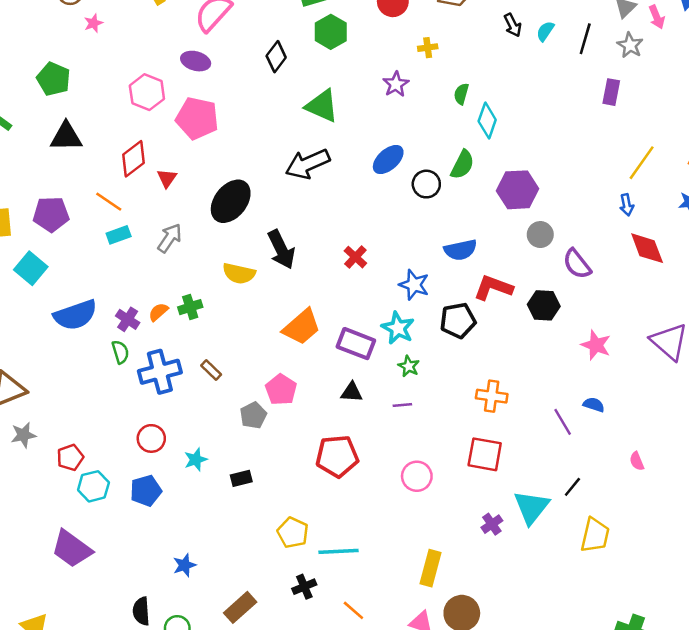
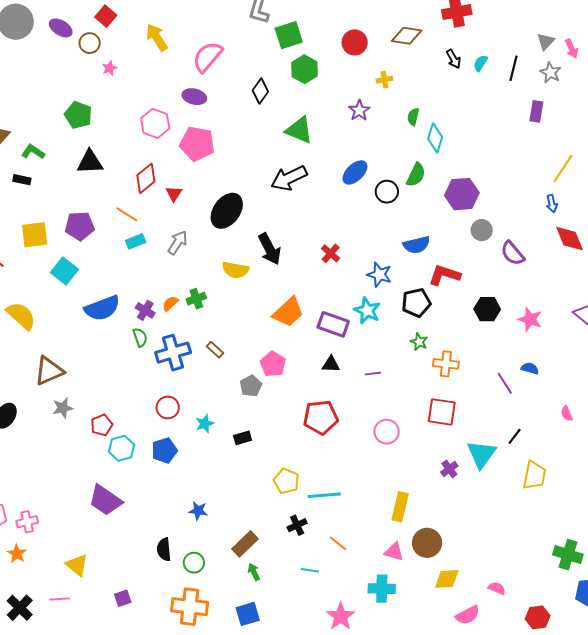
black hexagon: (544, 305) -> (487, 309), moved
green star: (409, 366) -> (419, 342), moved
blue star: (184, 565) -> (198, 511), turned 30

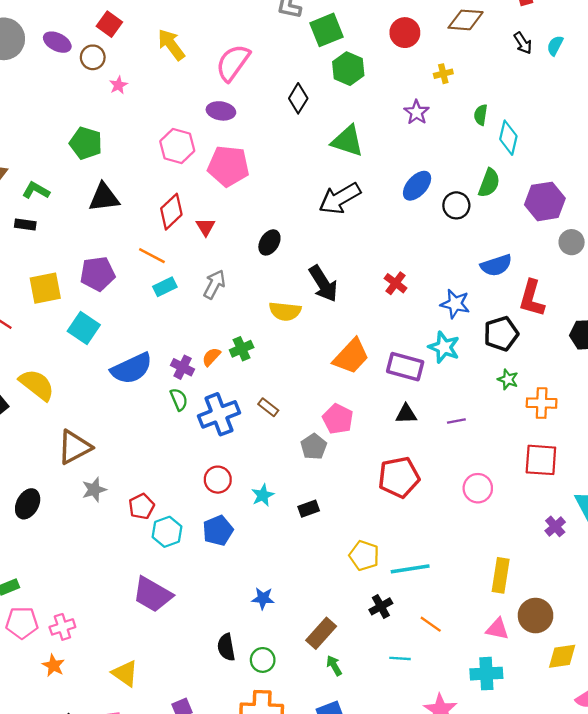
black ellipse: (227, 211) -> (269, 242), size x0.6
red L-shape: (444, 275) -> (532, 298), turned -88

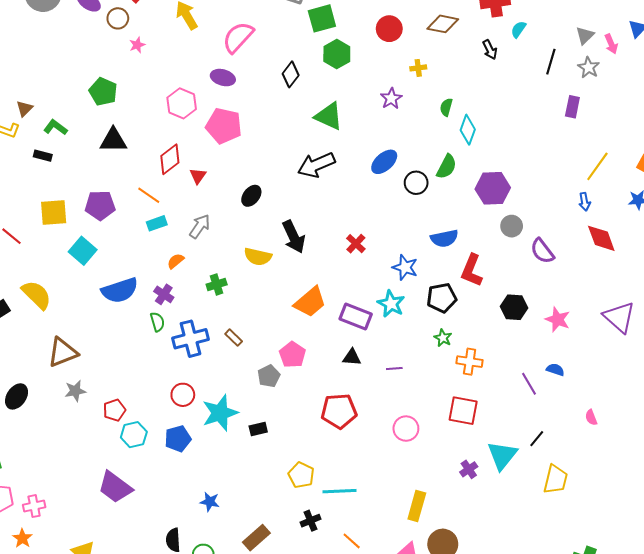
cyan semicircle: (555, 46) -> (518, 29), moved
orange semicircle: (211, 357) -> (176, 261), moved
cyan star: (263, 495) -> (220, 413), size x1.8

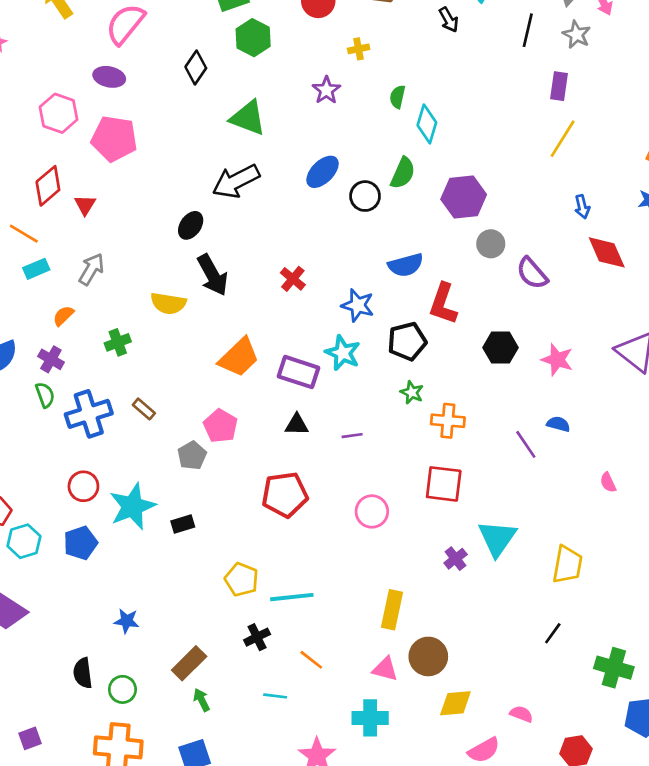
yellow line: (597, 166) -> (563, 139), moved
black ellipse: (251, 196) -> (191, 225), moved
black line: (537, 439) -> (553, 633), moved

